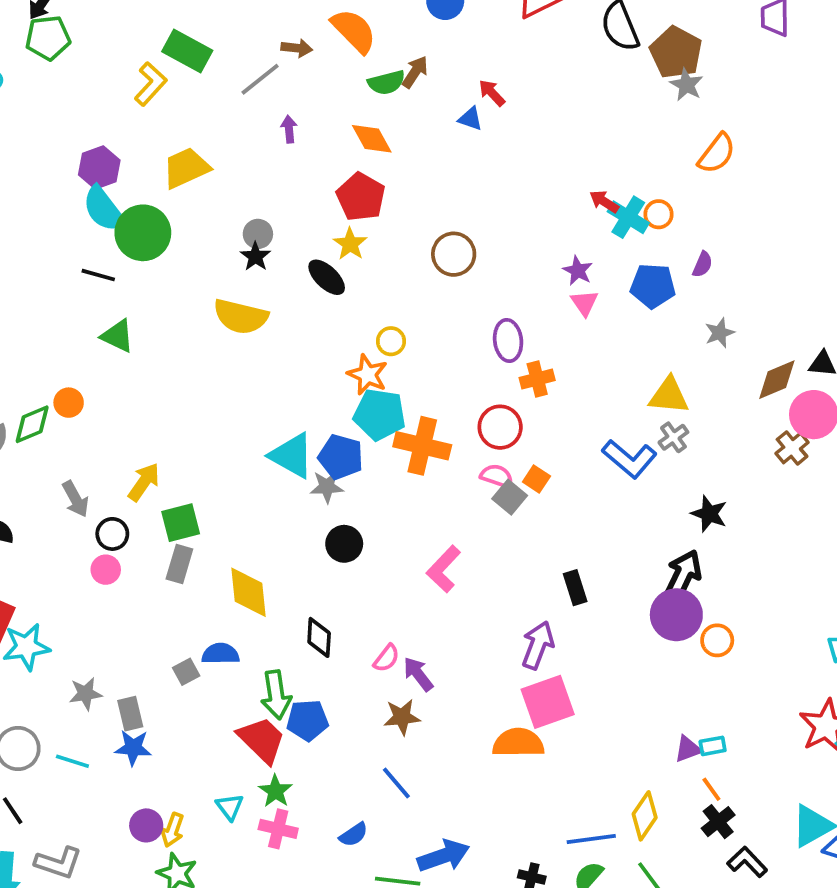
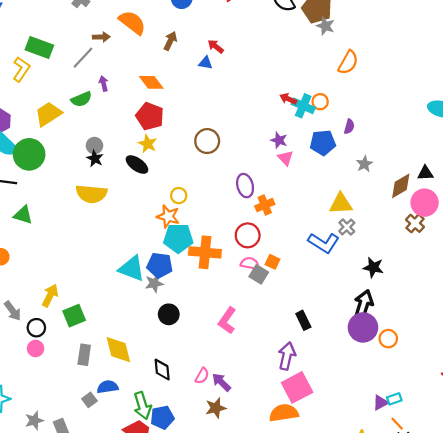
green semicircle: (386, 83) -> (81, 99), moved
gray rectangle: (179, 564) -> (84, 355), moved

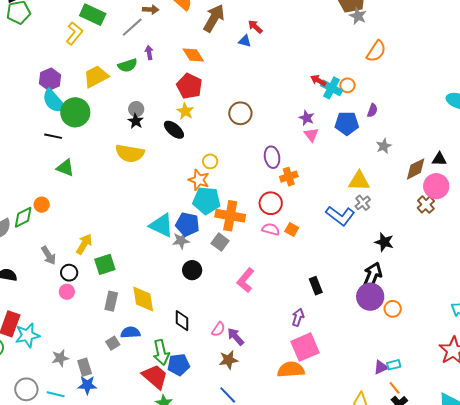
brown arrow: (170, 41) -> (214, 18), size x1.6
gray square: (259, 274) -> (220, 242), moved
purple arrow: (287, 356) -> (298, 317), size x0.7

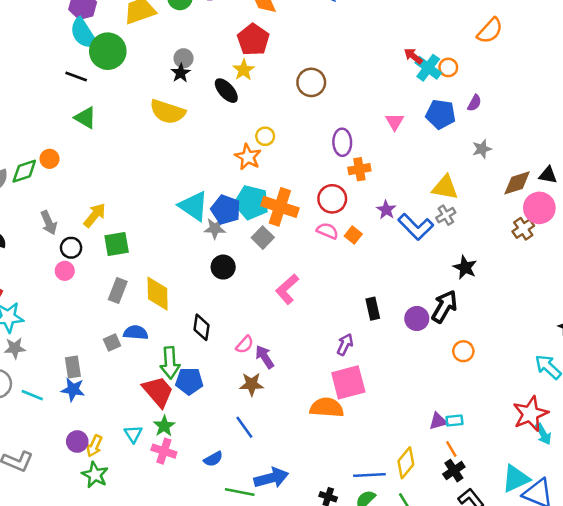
purple star: (307, 118) -> (386, 210), moved
cyan pentagon: (207, 201) -> (252, 202), moved
purple circle: (370, 297) -> (417, 318), moved, size x0.7
gray star: (60, 358) -> (15, 348), moved

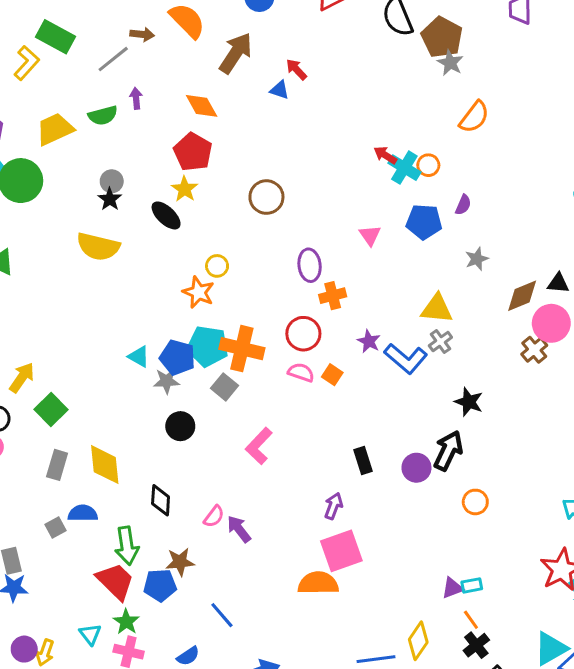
cyan triangle: (194, 206) -> (139, 357), size x0.6
green square: (117, 244) -> (51, 410), turned -30
blue pentagon: (189, 381) -> (160, 585), moved
brown star: (252, 384) -> (180, 562), moved

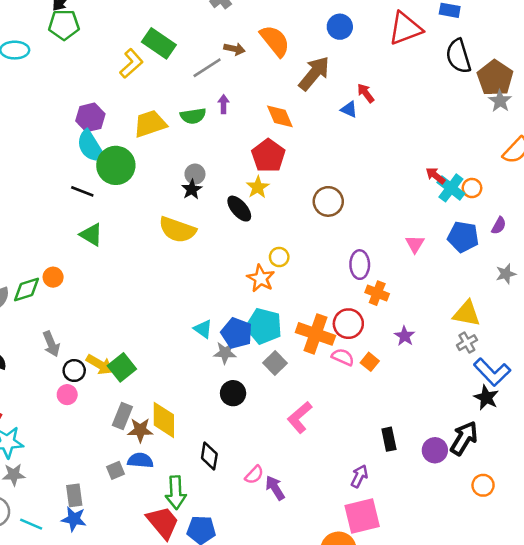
orange cross: (333, 296) -> (377, 293), turned 30
orange cross: (242, 349) -> (315, 334), moved
blue L-shape: (406, 359) -> (492, 372), moved
yellow arrow: (22, 378) -> (100, 365), moved, turned 80
brown star: (180, 562) -> (140, 430), moved

